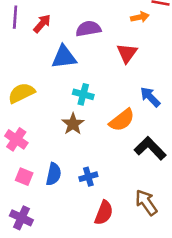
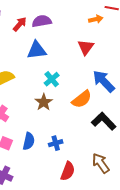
purple semicircle: (88, 29) -> (42, 21), moved
cyan cross: (83, 94) -> (52, 79), turned 35
blue arrow: (150, 97) -> (104, 81), size x1.4

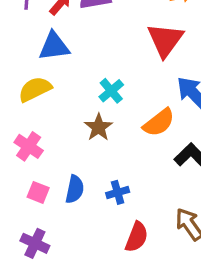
red triangle: (86, 47) -> (165, 40), size x1.4
blue triangle: (37, 50) -> (54, 46), moved

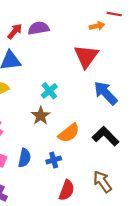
orange semicircle: (159, 123) -> (69, 133), moved

